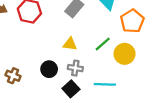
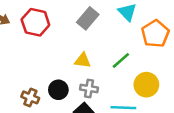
yellow circle: (125, 54) -> (146, 85), moved
brown cross: (13, 76) -> (30, 97), moved

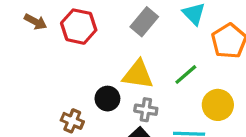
yellow triangle: (83, 60) -> (138, 75), size x1.5
black circle: (58, 90) -> (107, 99), moved

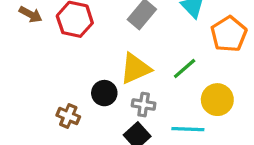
yellow triangle: (138, 75) -> (135, 68), turned -32

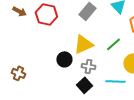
brown cross: (68, 116) -> (18, 73), moved

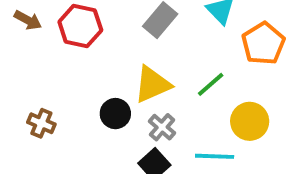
gray cross: (88, 66) -> (162, 127), turned 32
brown cross: (18, 73) -> (41, 123), moved

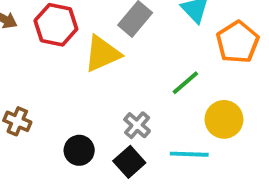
yellow triangle: (152, 84) -> (102, 54), moved
black circle: (115, 114) -> (79, 150), moved

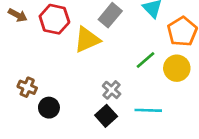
yellow circle: (224, 119) -> (177, 68), moved
black circle: (79, 150) -> (49, 108), moved

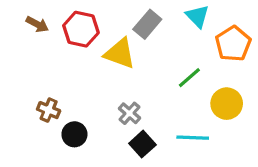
yellow triangle: (87, 40) -> (120, 53), turned 44
yellow circle: (177, 68) -> (227, 104), moved
gray cross: (112, 90) -> (130, 113), moved

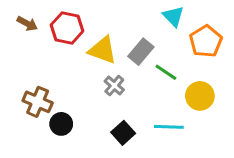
gray rectangle: (147, 24) -> (141, 52), moved
green line: (189, 78) -> (166, 72), turned 75
brown cross: (49, 110) -> (38, 102), size x1.4
gray cross: (130, 113) -> (114, 86), moved

